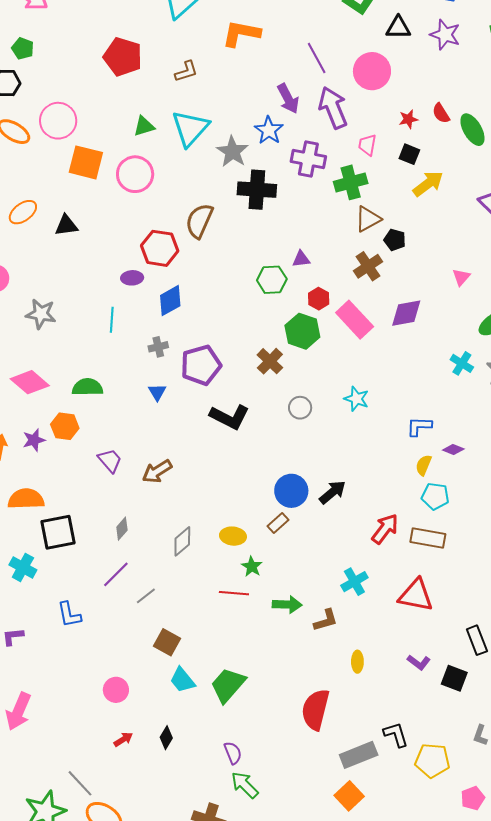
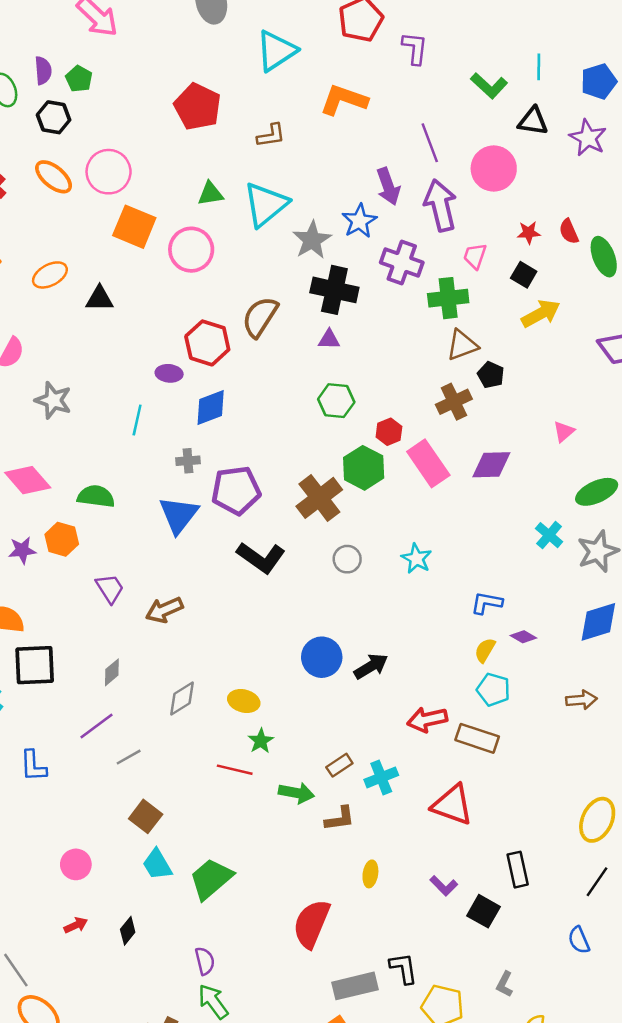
purple triangle: (301, 259) -> (329, 339), moved
brown cross: (270, 361) -> (319, 498), size x1.4
blue triangle: (157, 392) -> (179, 515), size x1.8
brown rectangle: (278, 523) -> (339, 765), moved
red arrow: (385, 529) -> (427, 720), turned -148

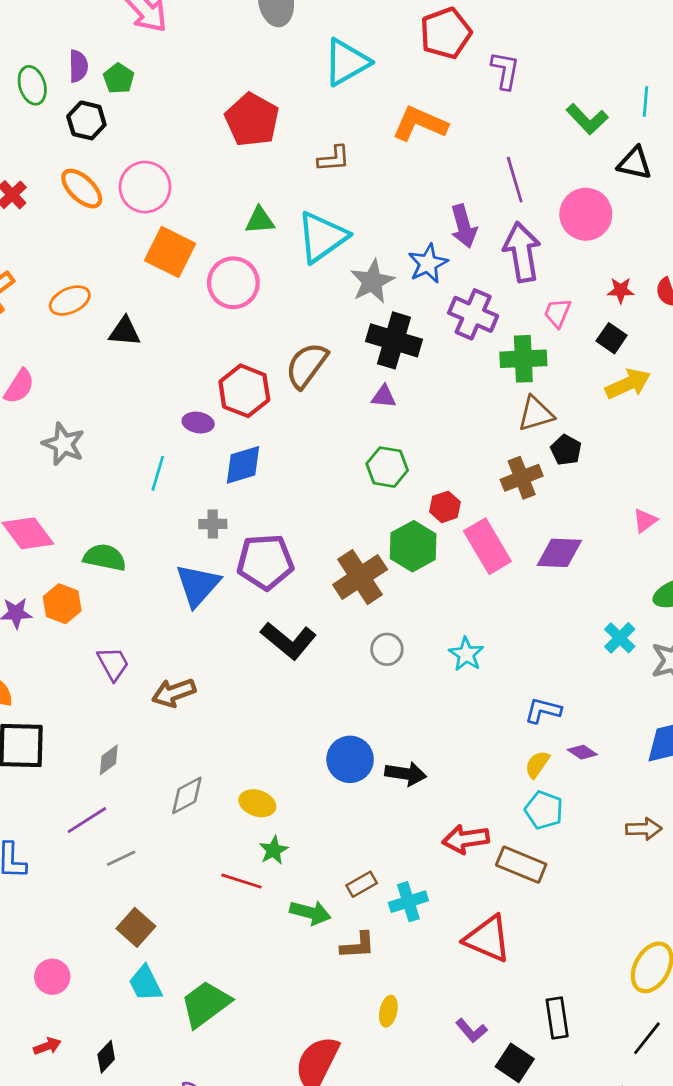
black arrow: (371, 666) -> (406, 774), turned 36

